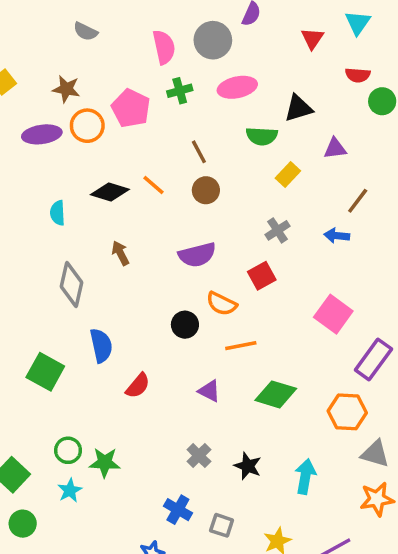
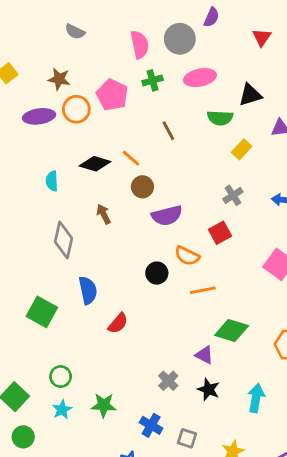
brown circle: (206, 190) -> (142, 187), moved
purple triangle: (209, 391) -> (204, 355), moved
green star: (105, 462) -> (104, 405), moved

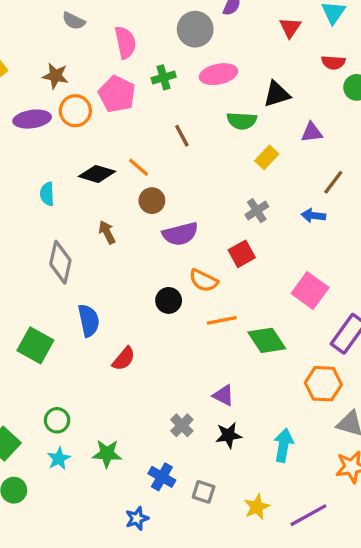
pink semicircle: (140, 45) -> (125, 42), moved
green diamond: (232, 331) -> (267, 340), moved, turned 40
black star: (209, 389) -> (228, 435), turned -30

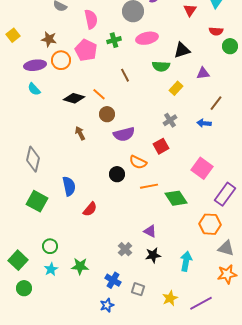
cyan semicircle: (47, 194) -> (34, 89), moved, turned -40
gray diamond: (60, 262) -> (33, 159), moved
blue star: (137, 519) -> (107, 305), moved

